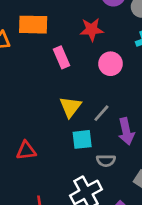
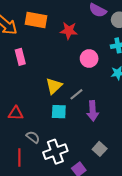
red star: (92, 29) -> (69, 31), moved
pink rectangle: (61, 57) -> (20, 57), moved
gray semicircle: (106, 161) -> (33, 137), moved, turned -152

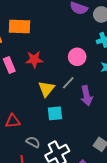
red star: (69, 31) -> (34, 60), moved
gray line: (76, 94) -> (68, 83), moved
purple arrow: (93, 111) -> (87, 96), moved

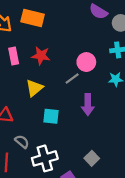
gray line: (68, 83) -> (72, 78), moved
yellow triangle: (46, 89) -> (34, 88), moved

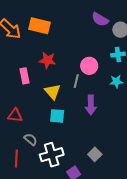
pink rectangle: (14, 56) -> (24, 76), moved
gray line: (72, 78) -> (76, 81), turned -40
yellow triangle: (34, 88) -> (53, 92), moved, turned -30

